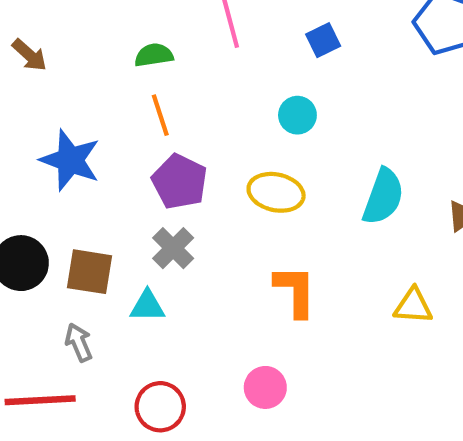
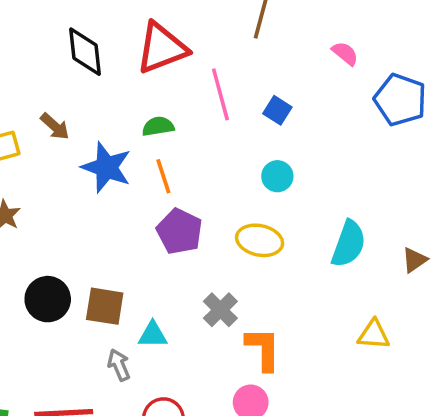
blue square: (323, 40) -> (277, 110), moved, turned -32
blue star: (70, 160) -> (106, 167), moved
gray cross: (173, 248) -> (220, 310), moved
orange L-shape: (295, 291) -> (263, 349), moved
gray arrow: (79, 342) -> (119, 365), moved

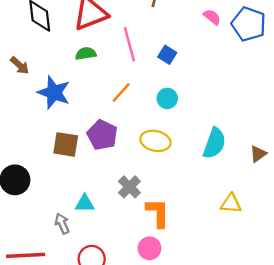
blue pentagon: (400, 100) -> (249, 24), moved
green semicircle: (158, 126) -> (86, 54), moved
orange line: (163, 176) -> (121, 93), moved, turned 60
brown square: (105, 306) -> (66, 144), moved

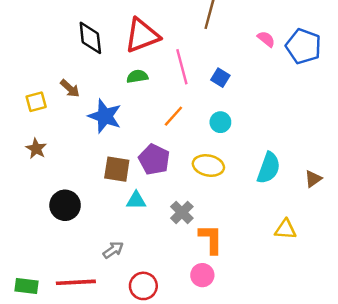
cyan triangle: (85, 203) -> (136, 200), moved
gray arrow: (62, 224) -> (113, 250), turned 78

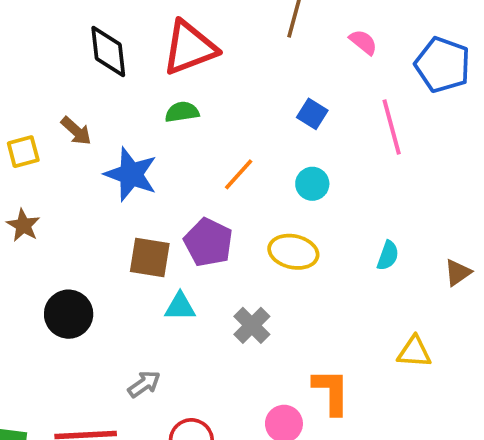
pink semicircle: (266, 39) -> (363, 42), moved
pink line: (182, 67) -> (392, 127), moved
cyan semicircle: (269, 168) -> (388, 256), size x0.6
orange L-shape: (211, 239) -> (331, 392), moved

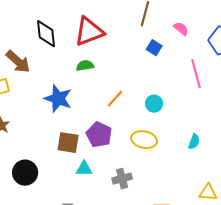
blue square: (312, 114) -> (154, 48), moved
brown arrow: (76, 131) -> (18, 62), moved, size x1.5
gray cross: (252, 325) -> (122, 179), turned 30

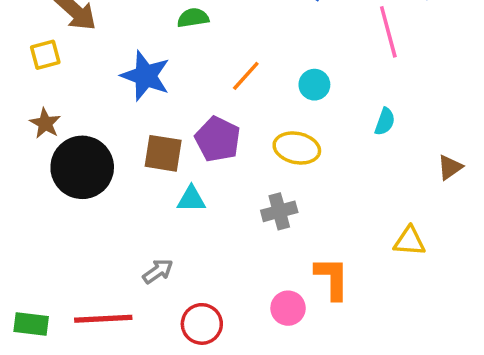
cyan semicircle: (194, 142) -> (385, 122), moved
black circle: (25, 173) -> (82, 167), moved, size x1.4
gray cross: (122, 179) -> (279, 211), moved

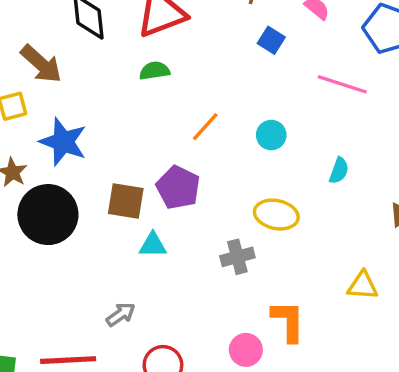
pink line: (388, 32) -> (342, 84), turned -57
blue star: (146, 76) -> (63, 142), moved
yellow ellipse: (297, 148) -> (276, 215), moved

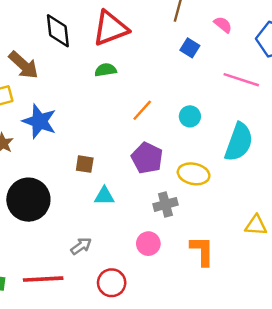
cyan semicircle: (339, 171) -> (239, 142), size x2.0
purple pentagon: (178, 187) -> (147, 158), moved
brown square: (126, 201) -> (85, 164), size x0.7
black circle: (48, 215) -> (28, 200), moved
pink circle: (246, 350) -> (148, 244), moved

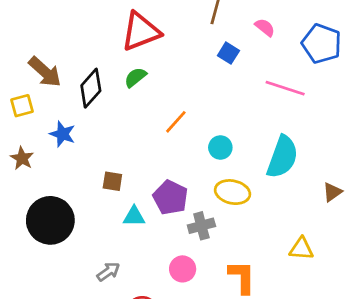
black diamond: (58, 31) -> (91, 88), moved, turned 48
green semicircle: (106, 70) -> (135, 77), turned -30
cyan circle: (190, 116) -> (220, 148), moved
blue star: (39, 121) -> (62, 134), size x0.7
purple pentagon: (147, 158) -> (170, 197), moved

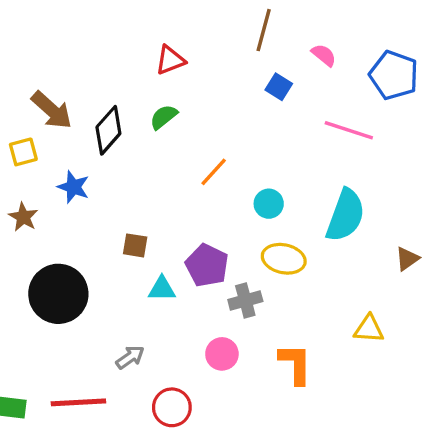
red triangle: (141, 31) -> (170, 60), size x0.6

